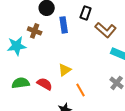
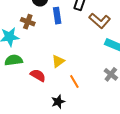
green semicircle: (21, 83) -> (14, 60), moved

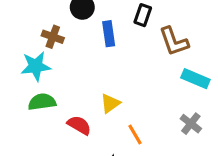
brown L-shape: (100, 21) -> (174, 41), turned 30
brown cross: (28, 22) -> (53, 37), moved

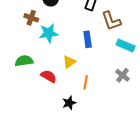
blue rectangle: (109, 34) -> (88, 39), moved
cyan star: (36, 66) -> (49, 33), moved
orange line: (135, 134) -> (86, 82), turned 40

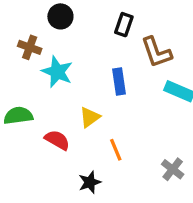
cyan star: (49, 33) -> (57, 72), turned 30
gray cross: (122, 75) -> (173, 169), moved
orange line: (86, 82) -> (116, 150), turned -32

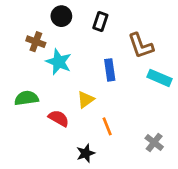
black rectangle: (124, 25) -> (100, 22), moved

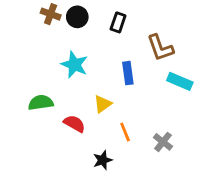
brown cross: (36, 42) -> (51, 14), moved
gray cross: (154, 142) -> (163, 142), moved

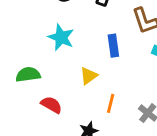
red semicircle: (74, 124) -> (51, 105), moved
orange line: (125, 132) -> (111, 103), turned 36

